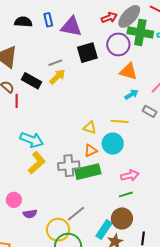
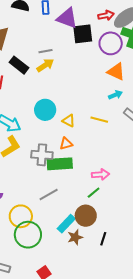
black square: (87, 53) -> (83, 34), moved
cyan circle: (113, 144) -> (45, 110), moved
green line: (126, 194) -> (94, 193), turned -32
gray line: (76, 214) -> (49, 194), moved

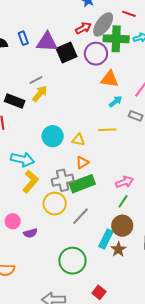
yellow circle: (21, 216) -> (55, 204), moved

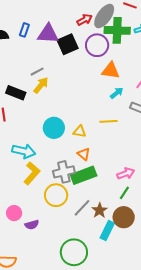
blue rectangle: (23, 38) -> (24, 30), turned 40
orange triangle: (82, 162) -> (84, 154), turned -48
brown star: (118, 249) -> (99, 210), moved

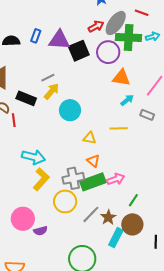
cyan circle: (54, 128) -> (70, 110), moved
pink arrow: (126, 174) -> (116, 179), moved
pink circle: (14, 213) -> (23, 219), size x1.5

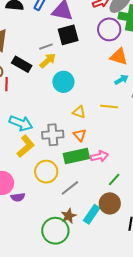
black square: (79, 51) -> (68, 35), moved
gray cross: (73, 178) -> (53, 135), moved
brown star: (108, 217) -> (69, 216), moved

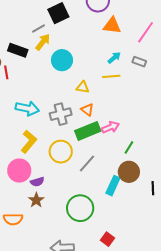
cyan arrow: (121, 80) -> (114, 58), moved
yellow L-shape: (26, 146) -> (29, 142), moved
brown star: (69, 216) -> (36, 200), moved

